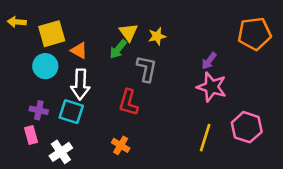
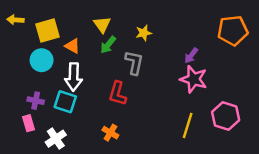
yellow triangle: (128, 32) -> (102, 25), moved

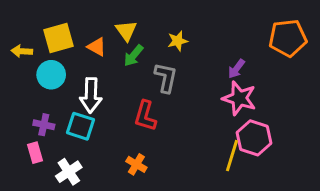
yellow arrow: (15, 20) -> (22, 51), moved
orange triangle: (72, 46) -> (97, 47), moved
pink hexagon: (226, 116) -> (254, 138), moved

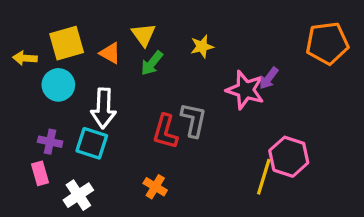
gray L-shape: (166, 78) -> (194, 120), moved
pink star: (239, 98) -> (245, 90), moved

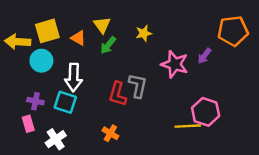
yellow arrow: (25, 58) -> (18, 42), size x1.5
purple arrow: (269, 78) -> (204, 56), moved
yellow line: (264, 177) -> (188, 126), turned 70

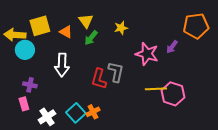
cyan circle: (41, 61) -> (25, 50), moved
cyan square: (65, 102) -> (76, 113), moved, turned 30
yellow line: (188, 126) -> (156, 89), moved
orange cross: (110, 133) -> (93, 112), turned 32

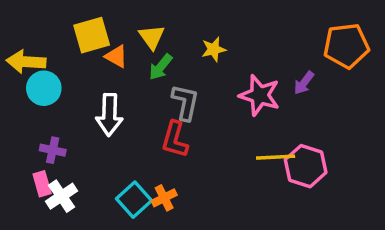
yellow square: (40, 26) -> (92, 35), moved
gray L-shape: (116, 72) -> (185, 102), moved
white cross: (47, 117) -> (62, 196), moved

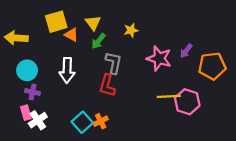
orange pentagon: (346, 46) -> (212, 66), moved
cyan circle: (44, 88) -> (27, 70), moved

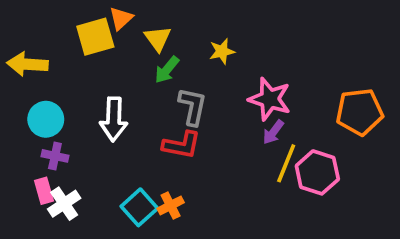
orange triangle: (71, 35) -> (121, 18), moved, turned 48
purple arrow: (186, 51) -> (273, 132), moved
red L-shape: (107, 86) -> (182, 145), turned -95
yellow line: (169, 96) -> (286, 163), turned -65

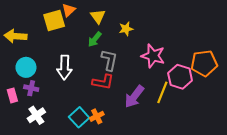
yellow triangle: (158, 39) -> (98, 16), moved
purple arrow: (273, 132) -> (134, 97), moved, size x1.6
pink hexagon: (317, 172) -> (180, 77), moved
pink rectangle: (44, 191) -> (12, 95), moved

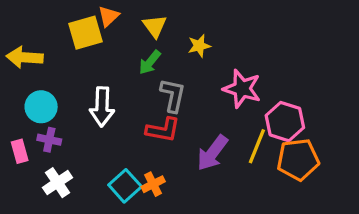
orange pentagon: (204, 63) -> (298, 159), moved

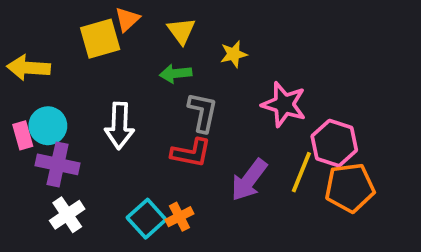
green arrow: (150, 62) -> (176, 73), turned 45
purple cross: (49, 140) -> (58, 164), size x1.5
pink rectangle: (20, 151) -> (23, 135), moved

